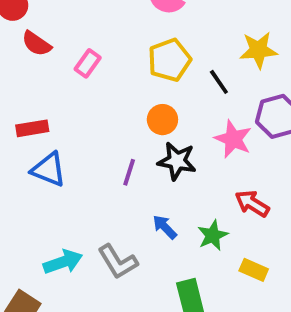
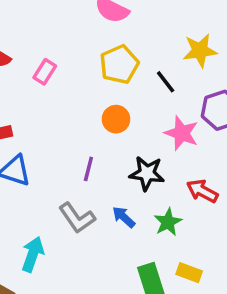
black star: (177, 161) -> (147, 173), moved
cyan arrow: (63, 262) -> (33, 254), turned -48
gray L-shape: (118, 262) -> (77, 218), moved
yellow rectangle: (254, 270) -> (189, 273), moved

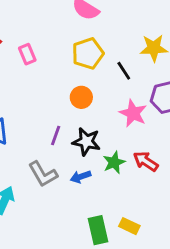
pink rectangle: (45, 72) -> (27, 54), turned -60
black star: (147, 173) -> (86, 142), moved
blue arrow: (124, 217) -> (81, 177), turned -66
green star: (168, 222) -> (114, 162), moved

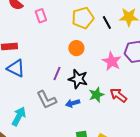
black line: (124, 71) -> (107, 22), moved

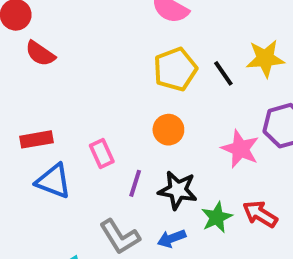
pink rectangle: (41, 16) -> (102, 153), moved

